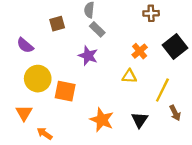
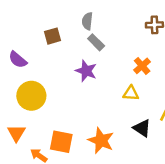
orange square: (65, 91) -> (61, 142), moved
black triangle: (140, 120) -> (142, 128), moved, turned -30

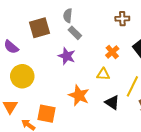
brown square: (53, 36) -> (39, 28), size x1.5
orange star: (101, 141) -> (79, 95), moved

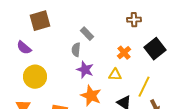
gray semicircle: (68, 16) -> (76, 50), moved
brown square: (39, 28) -> (40, 21), moved
purple star: (67, 56) -> (85, 70), moved

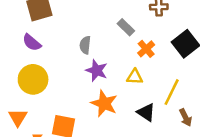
gray rectangle: (87, 34) -> (126, 27), moved
purple semicircle: (24, 48) -> (32, 43), moved

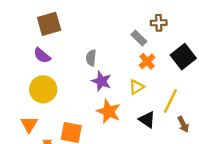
gray rectangle: (126, 27) -> (139, 38), moved
yellow triangle: (135, 77) -> (137, 87), turned -35

